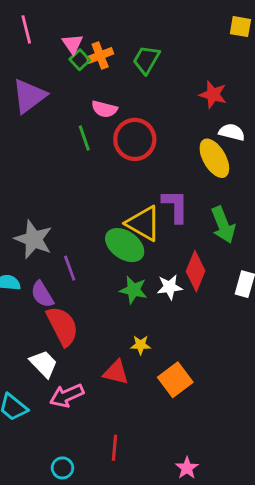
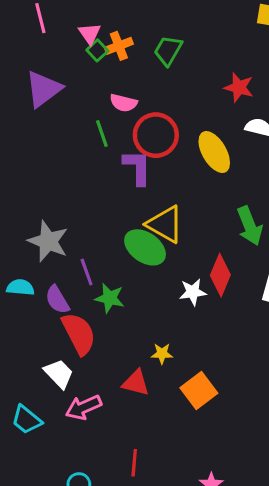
yellow ellipse: (214, 158) -> (214, 152), moved
purple L-shape: (175, 206) -> (137, 167), moved
green star: (133, 290) -> (110, 298), moved

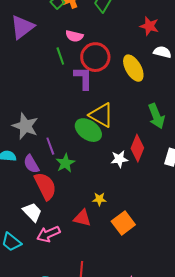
green star: (110, 298) -> (65, 163), turned 30

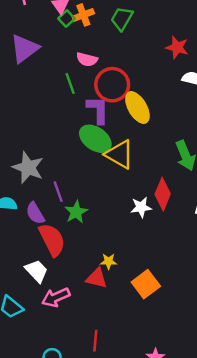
yellow ellipse: (133, 68) -> (137, 107), moved
green ellipse: (88, 130) -> (95, 139), moved
yellow star: (99, 199) -> (109, 261), moved

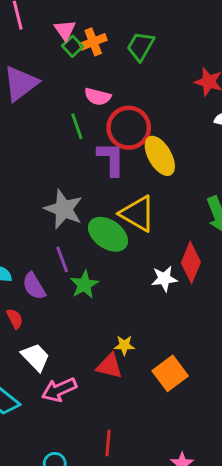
green ellipse: (95, 139) -> (108, 234), moved
gray star: (28, 168) -> (64, 209), moved
red semicircle: (52, 240) -> (15, 319), moved, size x0.5

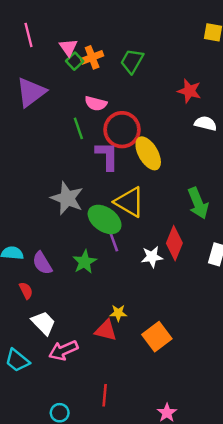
purple line: (62, 259) -> (113, 241), moved

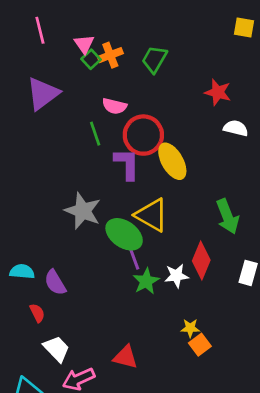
green star: (85, 262) -> (146, 281), moved
yellow star: (118, 313) -> (190, 328), moved
orange square: (157, 337) -> (200, 345), moved, size x0.7

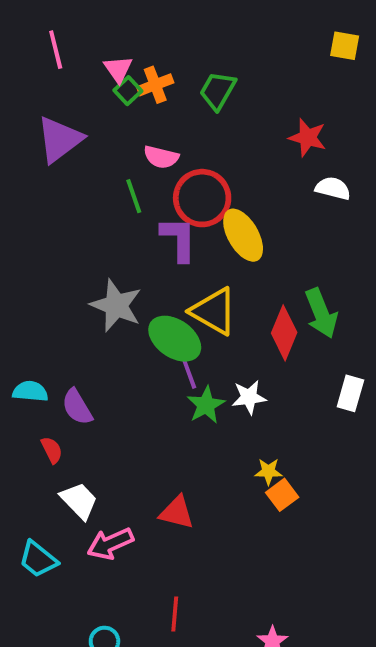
red diamond: (201, 261) -> (284, 333), moved

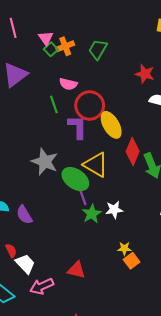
red diamond: (284, 333) -> (133, 151), moved
red semicircle: (52, 450) -> (11, 251), moved

